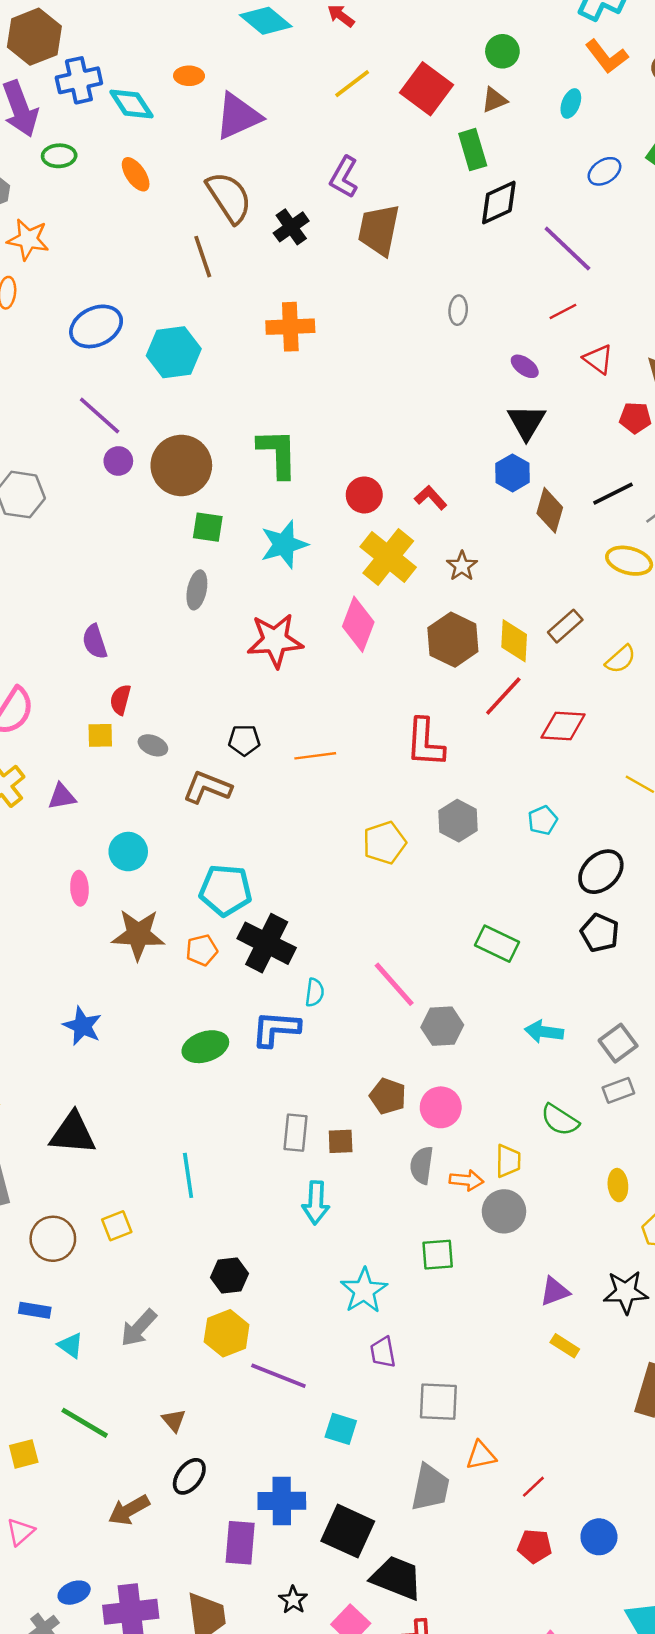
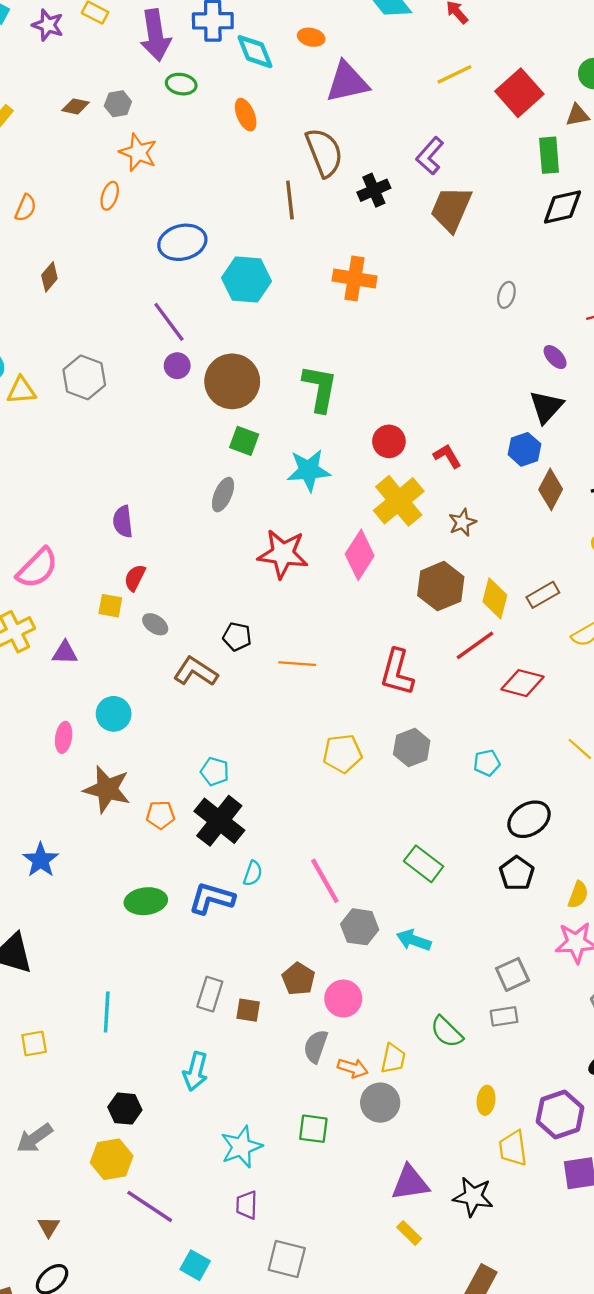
cyan pentagon: (225, 890) -> (215, 772), moved, size x0.6
cyan arrow: (544, 1032) -> (414, 940), moved
cyan arrow: (316, 1203) -> (195, 1071), moved
purple triangle: (555, 1291) -> (410, 1183), size x1.4

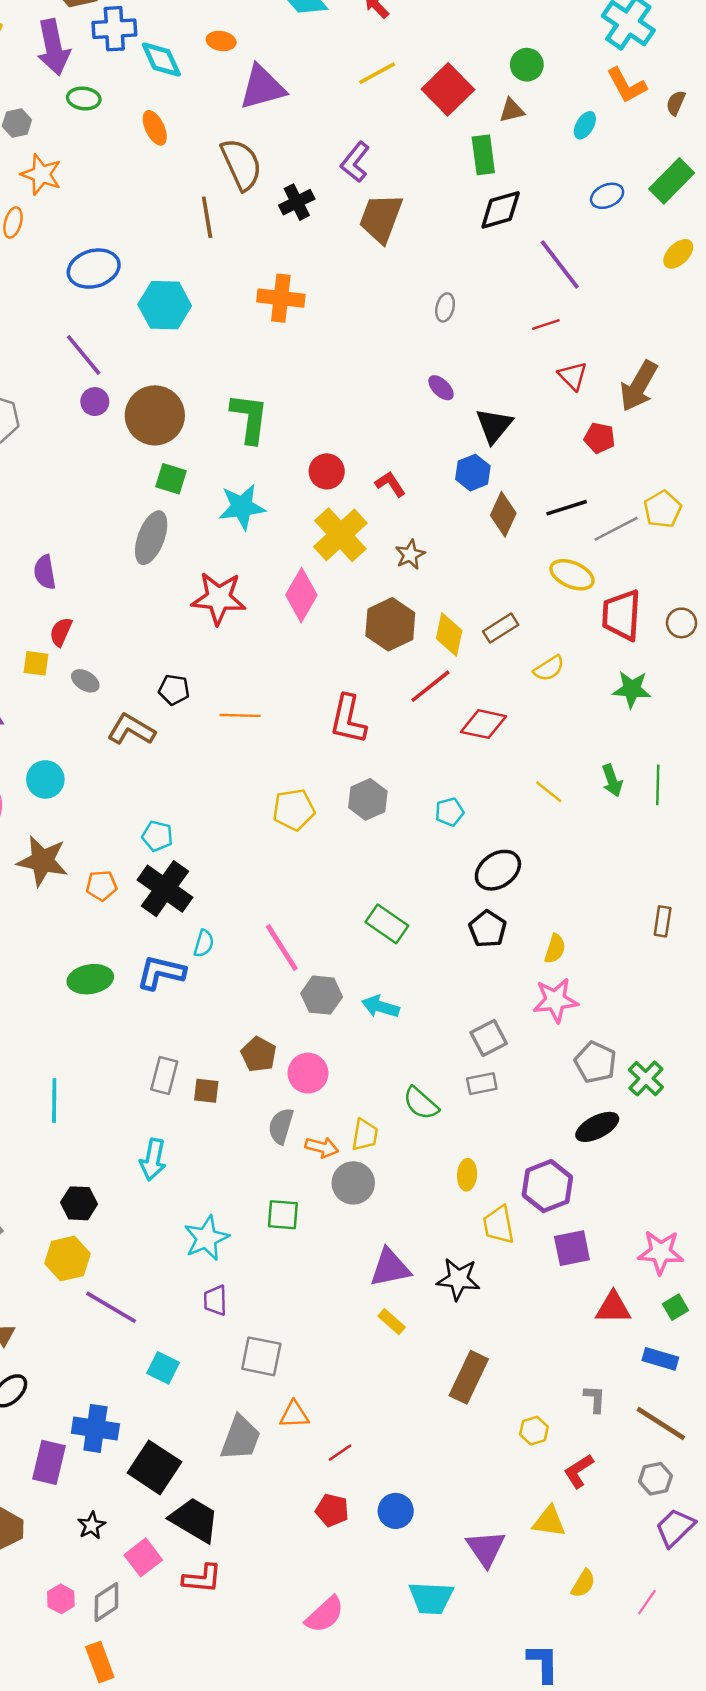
purple ellipse: (555, 357) -> (441, 388), moved
gray ellipse: (223, 495) -> (151, 538), size x1.4

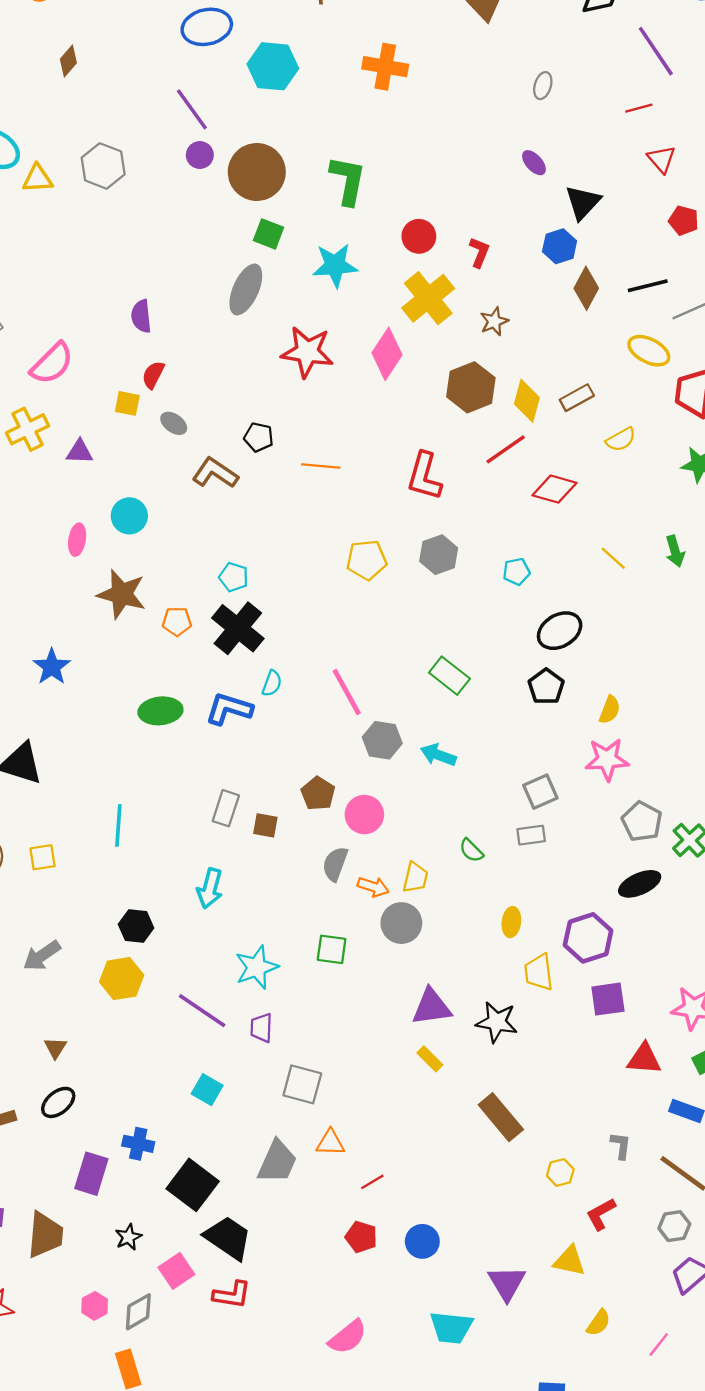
red L-shape: (390, 484) -> (479, 252), turned 52
green semicircle: (421, 1103) -> (471, 850), size x0.7
purple line: (111, 1307) -> (202, 1011), moved
brown rectangle: (469, 1377) -> (501, 1117), turned -69
blue cross: (95, 1428) -> (138, 1144), size x0.7

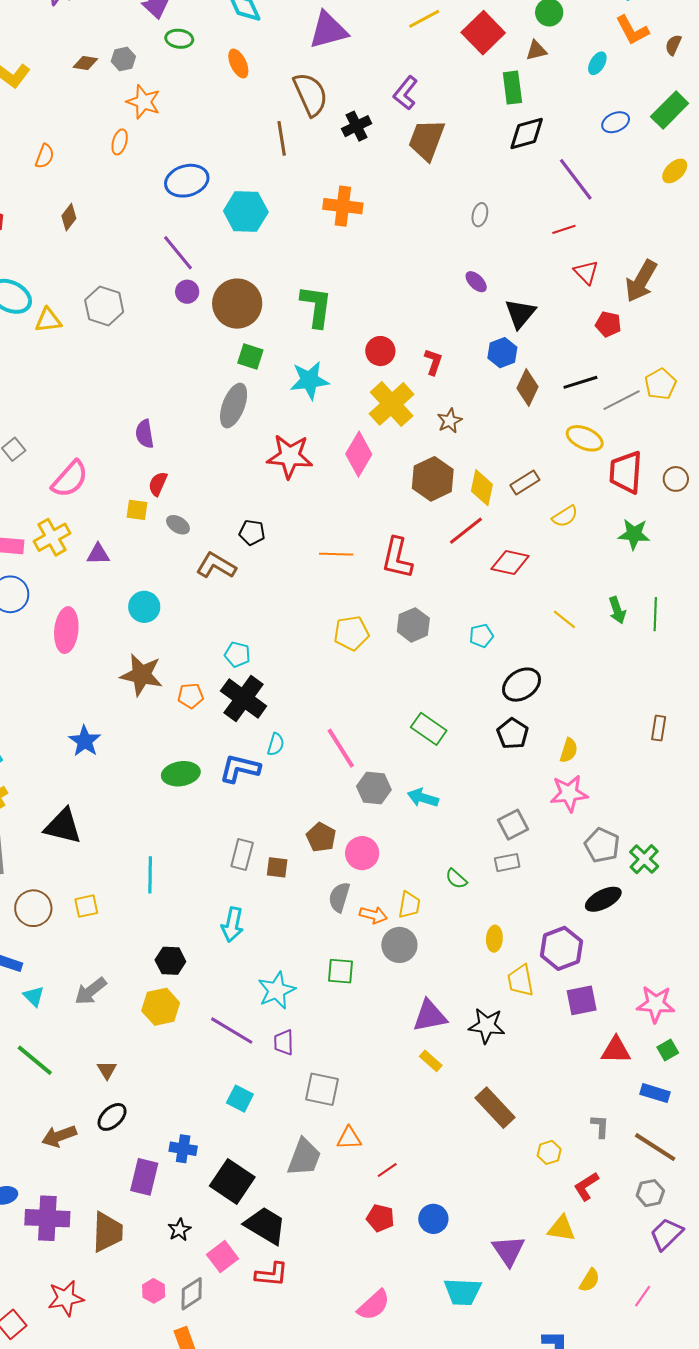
orange line: (321, 466) -> (336, 554), moved
pink ellipse: (77, 540) -> (66, 630), moved, size x1.6

